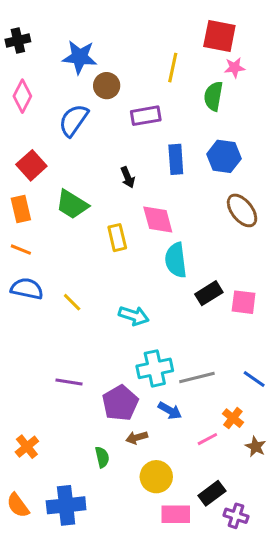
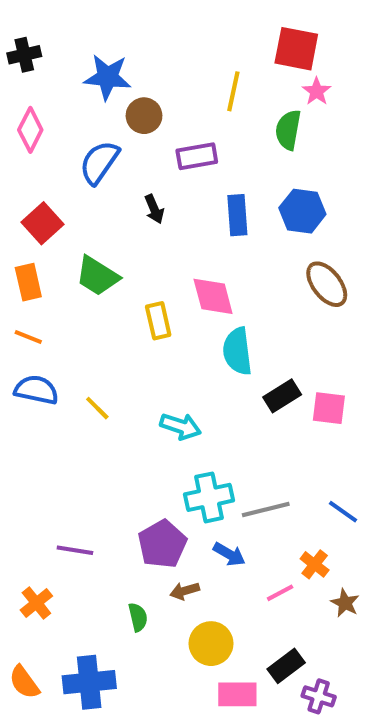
pink star: (234, 68) -> (317, 91), turned -30
black arrow: (128, 177) -> (154, 209), moved
purple line: (69, 382) -> (75, 550), moved

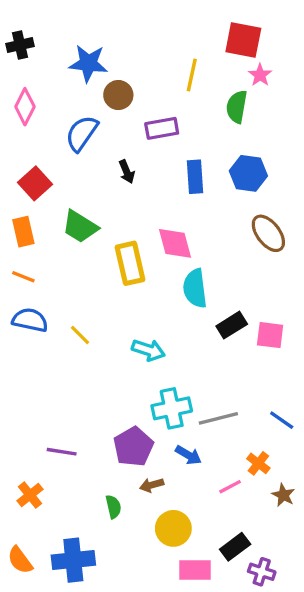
yellow rectangle: (158, 321) -> (130, 263), size x1.4

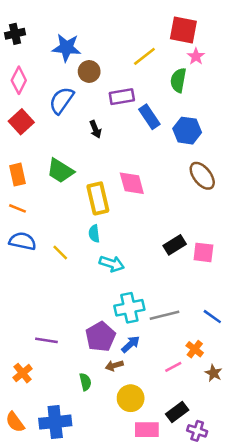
yellow line: (192, 75) -> (144, 56), turned 40
blue rectangle: (195, 177) -> (149, 117), moved, turned -30
red square: (35, 183) -> (21, 122), moved
cyan semicircle: (195, 288) -> (94, 234), moved, size x0.6
blue arrow: (188, 455) -> (131, 344), moved, turned -72

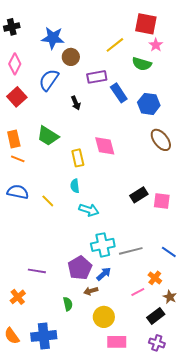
green semicircle: (178, 80) -> (142, 64), turned -84
yellow rectangle: (98, 198) -> (78, 158), size x0.7
orange line: (18, 208) -> (18, 159), moved
black rectangle: (177, 412) -> (156, 316), moved

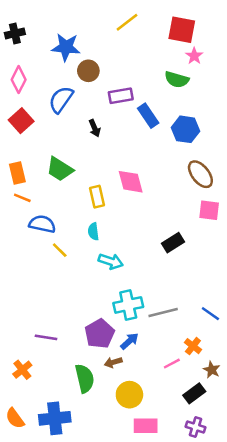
yellow line: (115, 45) -> (127, 22), moved
blue semicircle: (18, 192) -> (42, 224), moved
pink square: (162, 201) -> (209, 210), moved
green semicircle: (68, 304) -> (85, 378), size x1.6

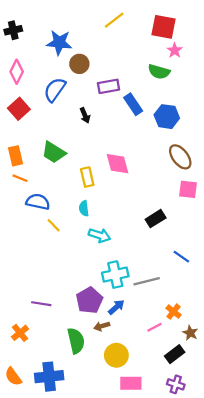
blue line: (210, 314) -> (181, 257), moved

